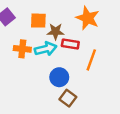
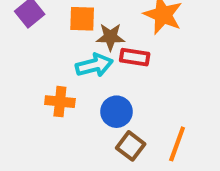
orange cross: (22, 49) -> (60, 102), moved
orange line: (91, 60) -> (177, 144), moved

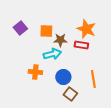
red rectangle: (135, 57) -> (81, 45), moved
orange line: (177, 144) -> (93, 79), moved, turned -30

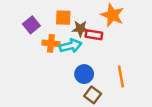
purple square: (20, 28) -> (31, 25), moved
red rectangle: (81, 45) -> (94, 35), moved
orange cross: (35, 72) -> (51, 43), moved

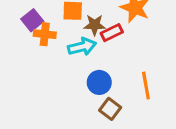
red rectangle: (94, 35) -> (112, 33), turned -35
orange cross: (51, 43) -> (45, 34), moved

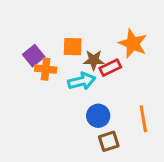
brown square: (110, 109) -> (109, 141), turned 35

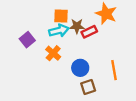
purple square: (34, 56) -> (27, 40), moved
orange cross: (46, 69) -> (53, 53), moved, turned 35
cyan arrow: (82, 81) -> (59, 31), moved

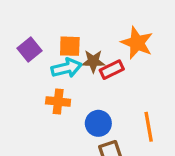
purple square: (27, 40) -> (30, 50), moved
orange cross: (53, 53) -> (58, 102), turned -35

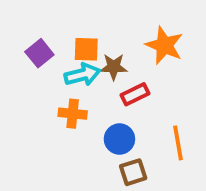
red rectangle: (112, 70) -> (135, 94), moved

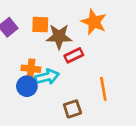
brown star: (114, 67) -> (59, 37), size x1.4
cyan arrow: (82, 75) -> (47, 77), moved
blue circle: (119, 139) -> (27, 86), moved

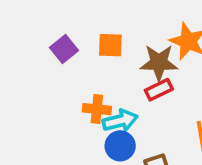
brown star: (59, 37) -> (159, 63), moved
blue circle: (27, 86) -> (120, 146), moved

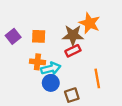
orange square: (110, 45) -> (39, 36), moved
purple square: (64, 49) -> (13, 36), moved

